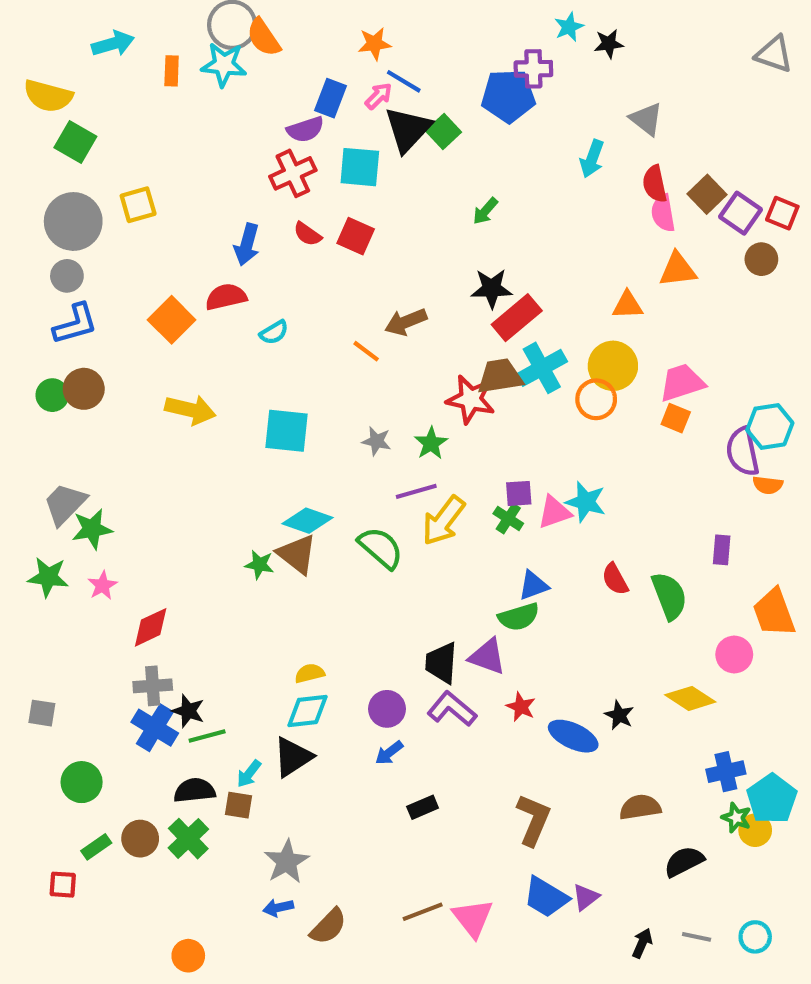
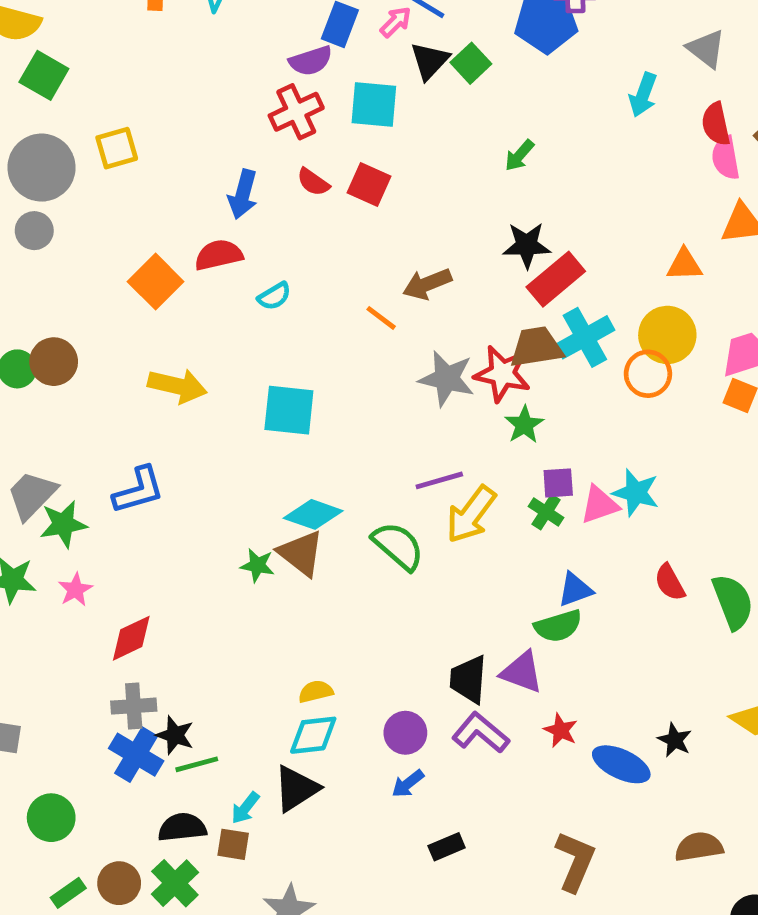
black triangle: (408, 129) -> (430, 61), size x0.7
blue L-shape: (75, 324) -> (139, 490), moved
gray star: (377, 441) -> (447, 379), moved, size x1.6
green star: (431, 443) -> (524, 425), moved

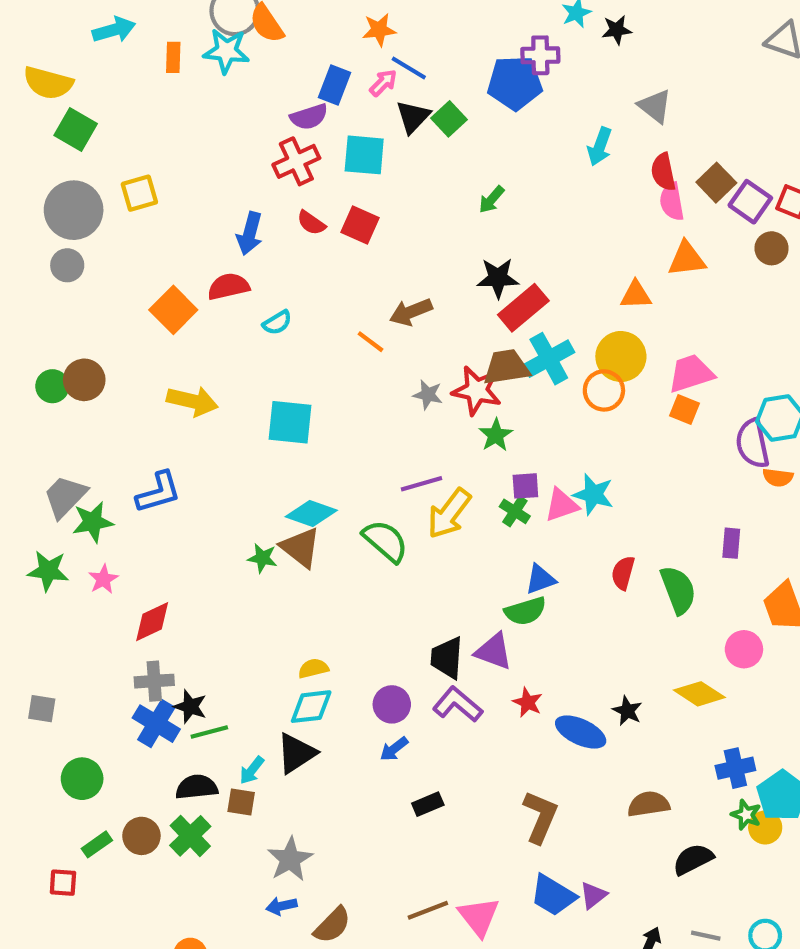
gray star: (447, 379) -> (428, 395), size x0.6
red semicircle: (670, 582) -> (623, 573), turned 44

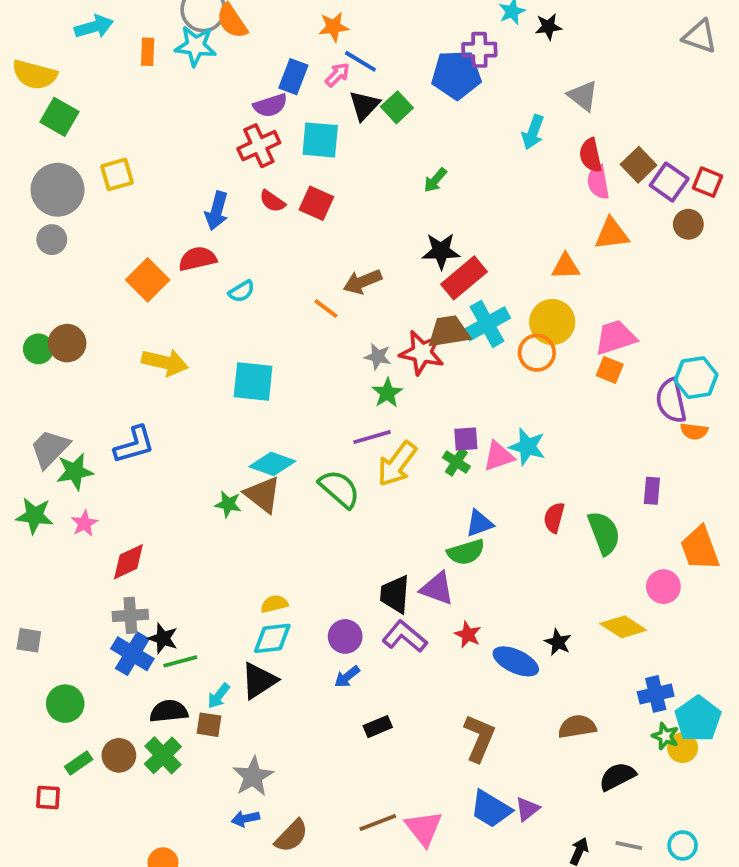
green star: (496, 435) -> (387, 393), moved

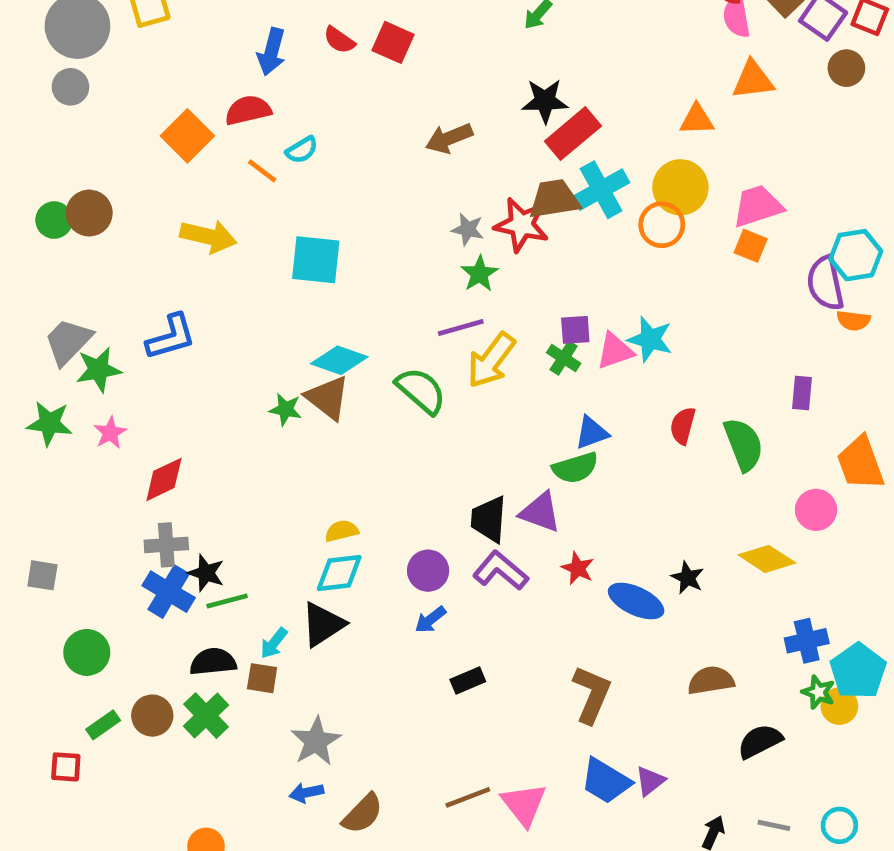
orange line: (326, 309) -> (262, 171), moved

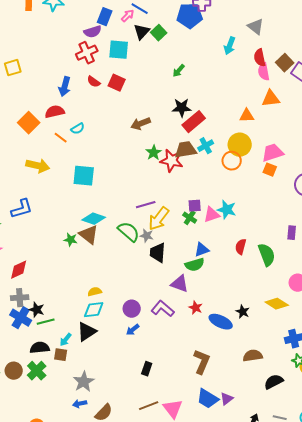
cyan cross: (601, 190) -> (206, 146), size x0.7
gray star: (468, 229) -> (147, 236), moved
green star: (479, 274) -> (154, 153), moved
black trapezoid: (489, 519) -> (158, 253), moved
black rectangle: (468, 680) -> (147, 369), moved, turned -48

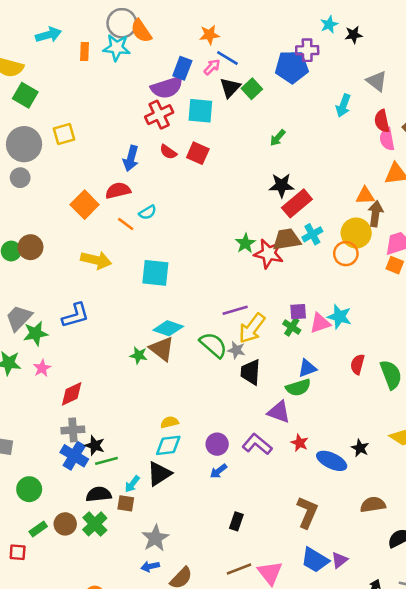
purple semicircle: (93, 32) -> (167, 88), size x1.4
brown arrow: (141, 124) -> (375, 214), moved, turned 120

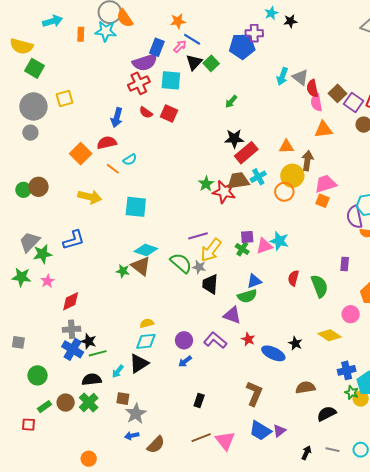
gray triangle: (377, 81) -> (300, 77), moved
orange triangle: (365, 196) -> (286, 147), moved
brown square: (126, 503) -> (123, 399), moved

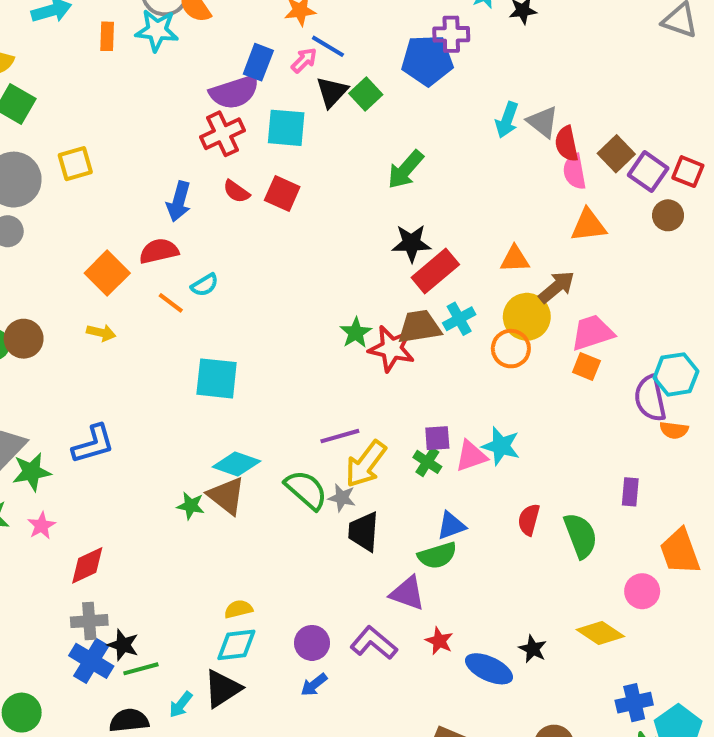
green arrow: (231, 101) -> (405, 170), size x1.5
brown arrow: (307, 161) -> (557, 287), turned 42
yellow arrow: (90, 197) -> (101, 333), moved, size x0.6

